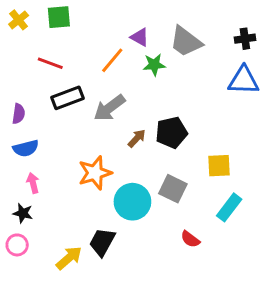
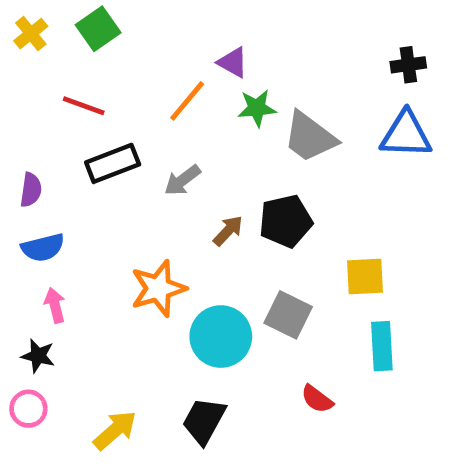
green square: (59, 17) -> (98, 29), turned -30
gray trapezoid: (186, 42) -> (310, 137), moved
gray arrow: (109, 108) -> (182, 180), size x0.7
cyan rectangle: (229, 207) -> (382, 346), turned -40
black trapezoid: (102, 242) -> (204, 421), moved

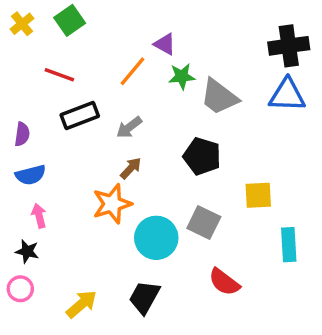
black cross: (408, 65) -> (289, 46), size x1.6
black pentagon: (286, 221) -> (202, 156), turned 30
brown arrow: (228, 231) -> (131, 168), moved
cyan rectangle: (382, 346) -> (289, 245), moved
red semicircle: (317, 399) -> (224, 282), size x1.4

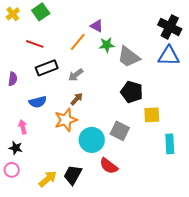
black cross: (289, 46) -> (170, 27), turned 35
black pentagon: (202, 156) -> (132, 92), moved
blue semicircle: (31, 175) -> (38, 102), moved
red semicircle: (224, 282) -> (109, 166), moved
black trapezoid: (144, 297) -> (73, 175), moved

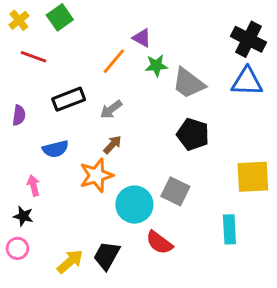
red line: (35, 44) -> (34, 57), moved
yellow square: (152, 115) -> (253, 177), moved, size x1.4
cyan rectangle: (170, 144) -> (229, 229), moved

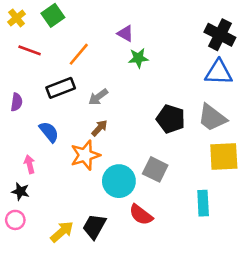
orange line: (114, 61) -> (79, 54), moved
gray trapezoid: (189, 83) -> (212, 118), moved
blue semicircle: (55, 149) -> (49, 132), turned -115

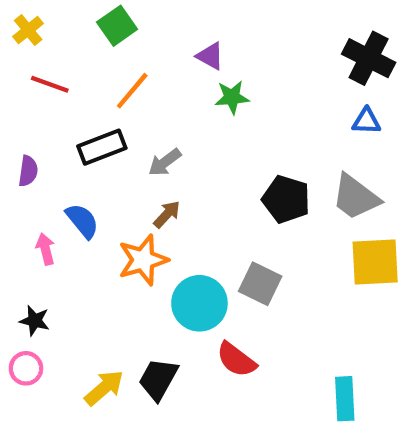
green square: (53, 15) -> (117, 26), moved
blue triangle: (219, 72) -> (366, 121), size x0.6
pink arrow: (30, 164) -> (45, 249), moved
cyan rectangle: (203, 203) -> (345, 399), moved

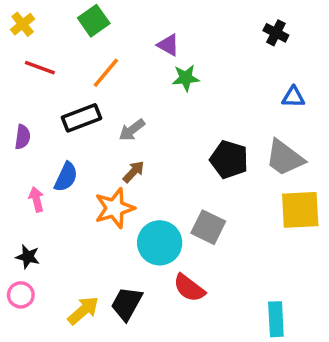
black cross: (369, 58) -> (276, 33), moved, size x0.6
blue semicircle: (82, 221) -> (66, 177), turned 64

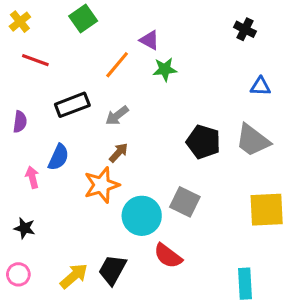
orange line: (106, 73) -> (117, 65), moved
yellow square: (300, 210) -> (267, 210), moved
pink circle: (21, 295) -> (18, 274), moved

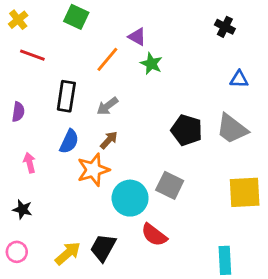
green square: (83, 18) -> (76, 17), turned -30
green star: (165, 69) -> (151, 64), turned 30
black rectangle: (72, 105) -> (66, 96), turned -60
blue semicircle: (58, 157) -> (69, 141), moved

